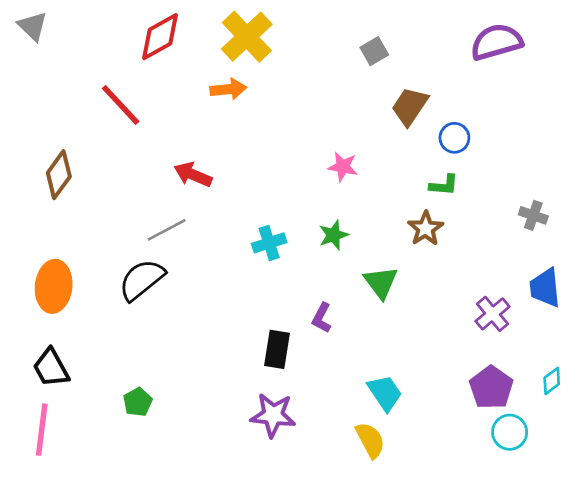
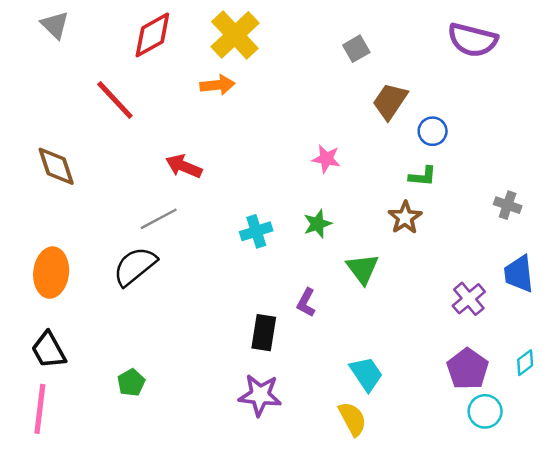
gray triangle: (33, 26) -> (55, 25), moved
purple semicircle: (496, 42) -> (473, 40), turned -150
brown diamond: (59, 175) -> (56, 166), turned -54

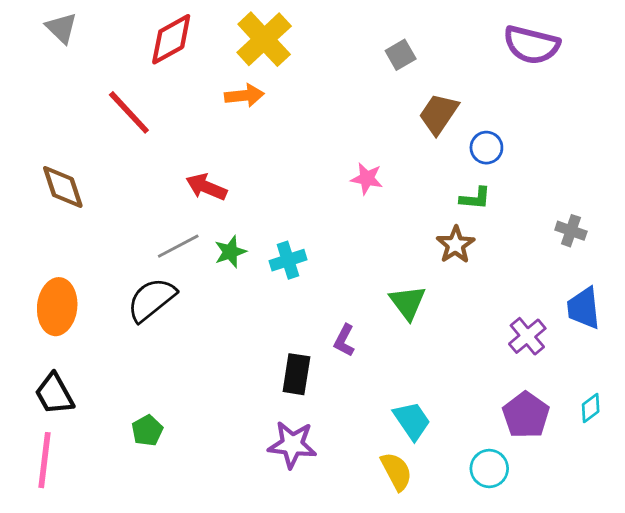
green star: (318, 224) -> (230, 252), moved
cyan circle: (485, 411) -> (489, 469), moved

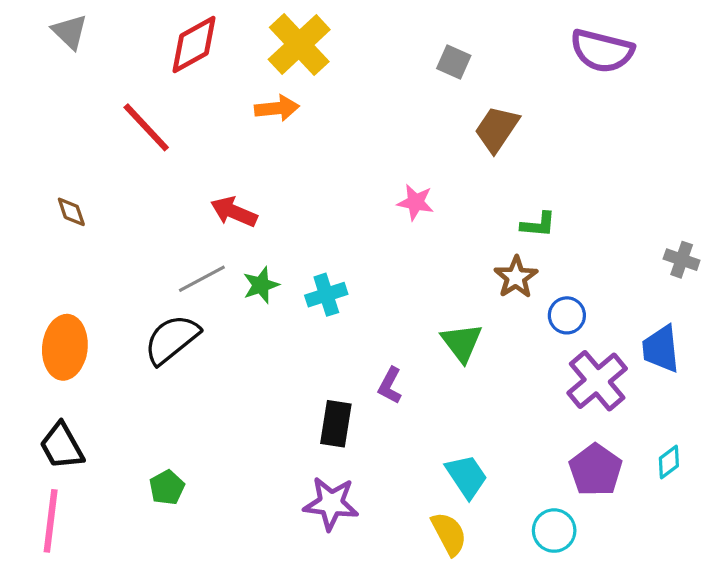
gray square: (401, 55) -> (454, 62), turned -36
blue circle: (486, 148) -> (567, 315), moved
brown diamond: (63, 187) -> (71, 212), size x0.6
gray cross: (571, 231) -> (682, 260), moved
purple cross: (527, 336) -> (597, 381), size x1.4

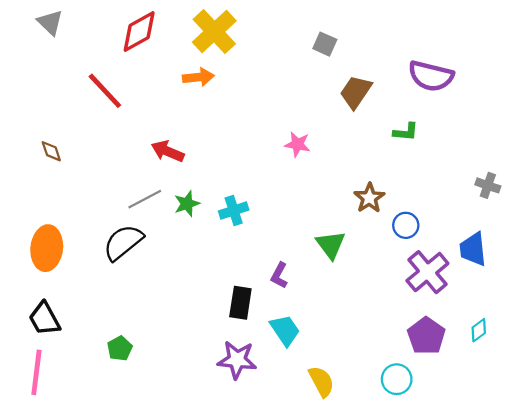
purple semicircle: (602, 51) -> (431, 76), moved
green L-shape: (538, 225) -> (406, 132), moved
cyan trapezoid: (466, 476) -> (285, 330), moved

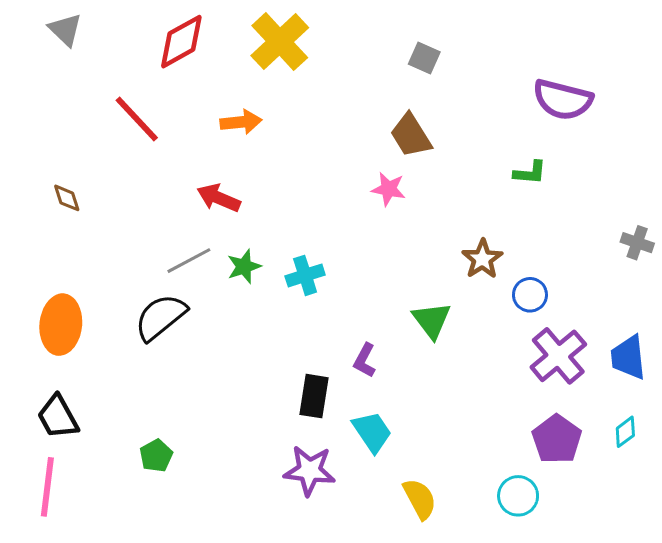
orange arrow: (198, 77) -> (241, 122), moved
brown trapezoid: (356, 92) -> (411, 135), moved, turned -66
blue trapezoid: (473, 249) -> (628, 357), moved

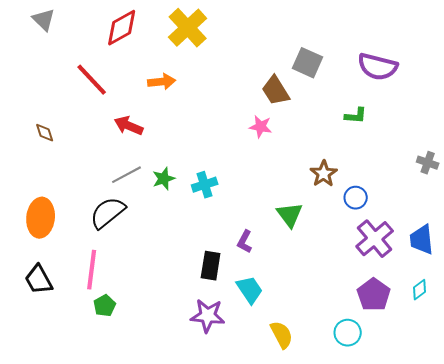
gray square: (424, 58) -> (308, 63), moved, size x1.4
red arrow: (219, 198) -> (129, 126), moved
pink line: (47, 487) -> (92, 270), moved

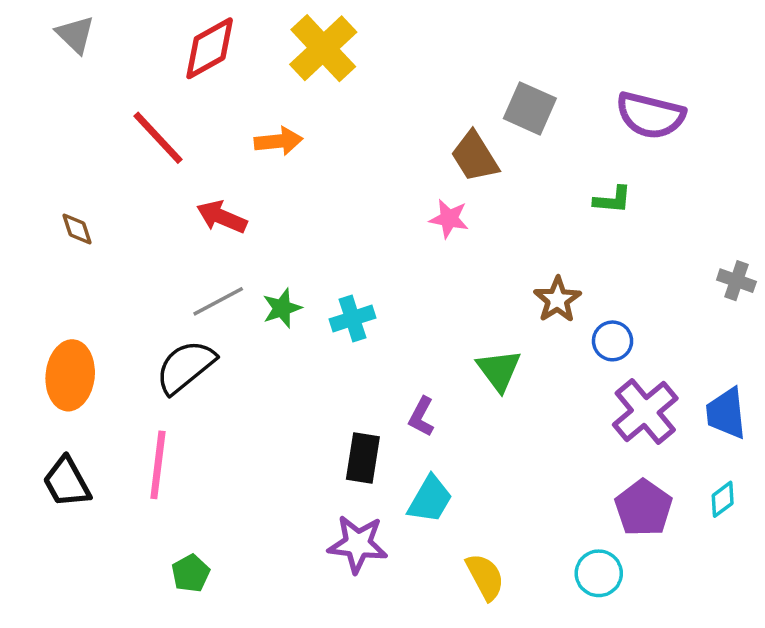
cyan trapezoid: (250, 290) -> (430, 499), turned 64
green pentagon: (105, 306) -> (191, 573), moved

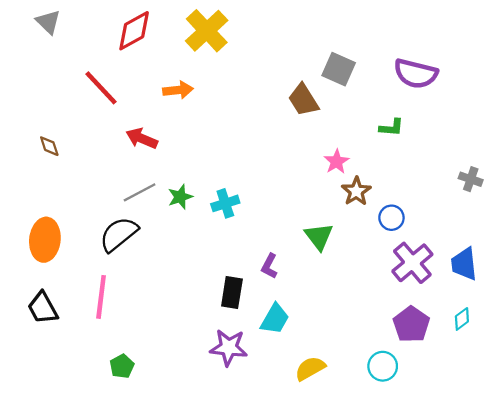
pink star: (449, 219) -> (336, 162), moved, turned 30
yellow semicircle: (485, 577) -> (310, 368), turned -92

